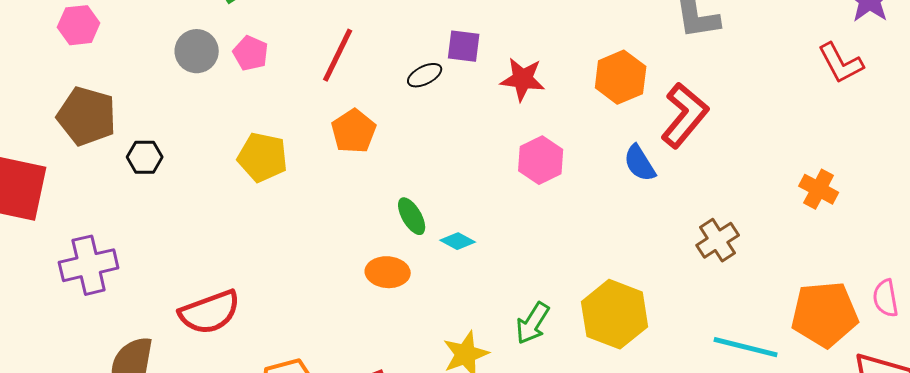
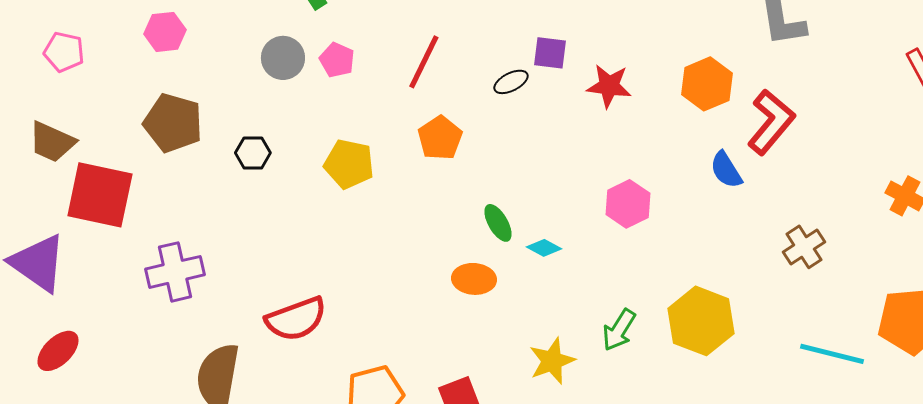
black hexagon: (145, 157) -> (253, 153), moved
pink hexagon: (541, 160) -> (628, 204), moved

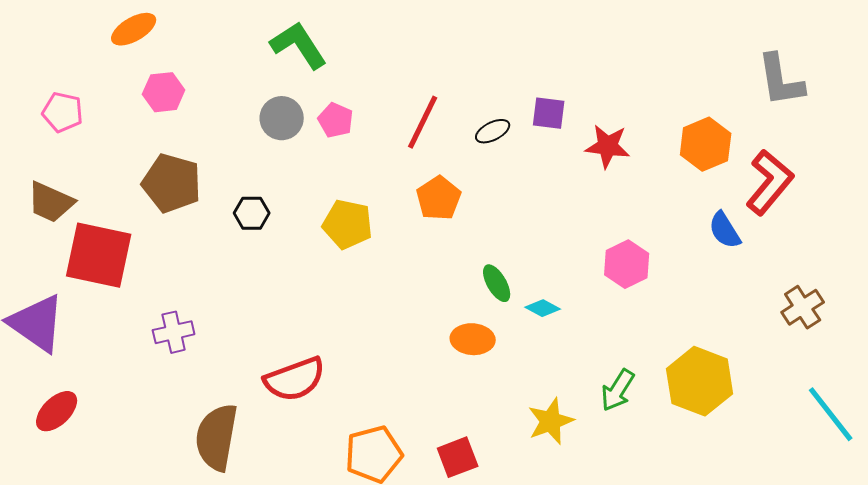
black ellipse: (511, 82) -> (493, 131), moved
purple cross: (175, 272) -> (174, 332), size x0.7
cyan line: (832, 354) -> (831, 414), turned 38

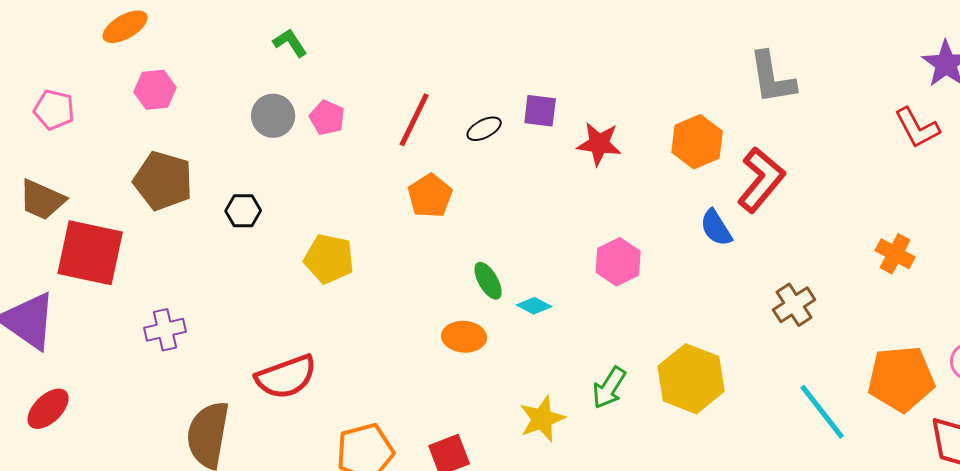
green L-shape: (299, 45) -> (290, 43), size x0.6
yellow pentagon: (348, 224) -> (329, 259), moved

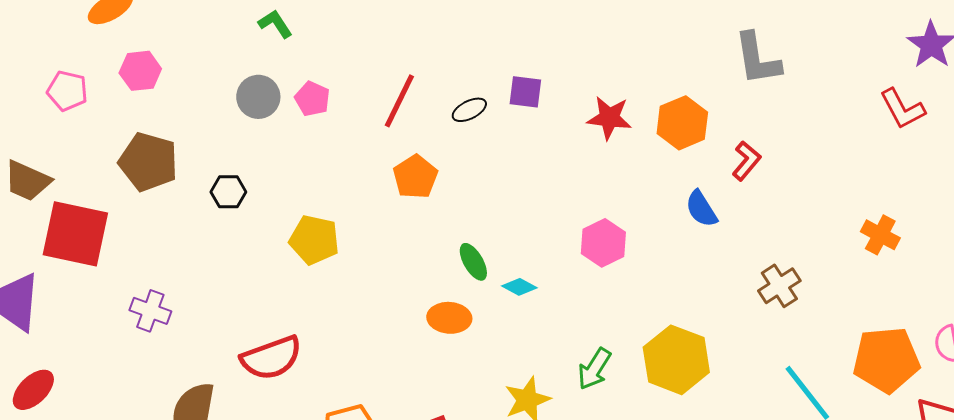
pink pentagon: (54, 110) -> (67, 91), moved
red star: (599, 144) -> (609, 118), moved
red L-shape: (761, 180) -> (746, 161), size x0.6
purple cross: (165, 330) -> (150, 311), turned 33

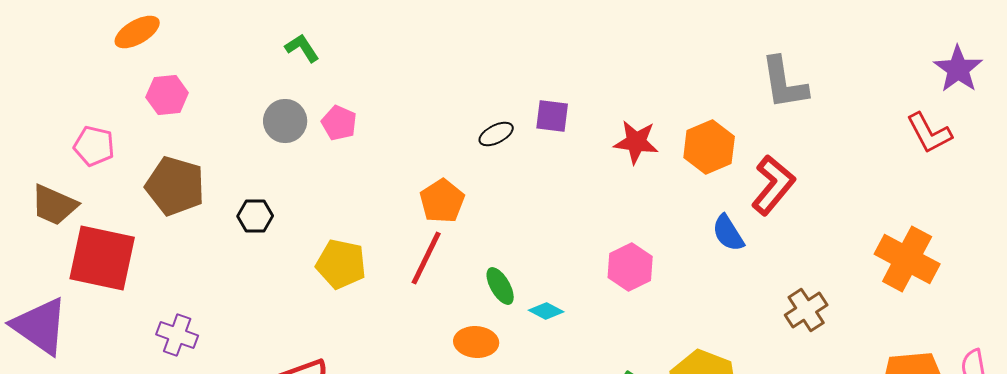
pink pentagon: (67, 91) -> (94, 146), moved
red line: (399, 101) -> (426, 258), moved
red L-shape: (746, 161) -> (773, 185), size x1.5
orange cross: (880, 235) -> (907, 259), size x1.6

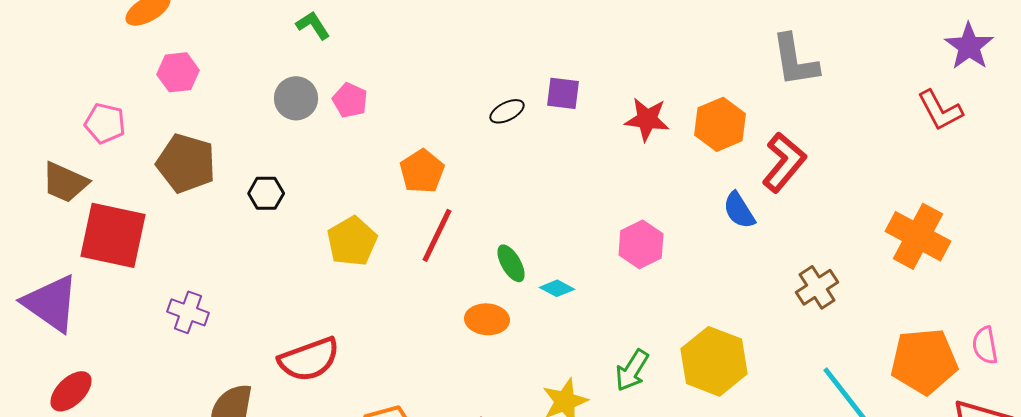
orange pentagon: (442, 201) -> (422, 171), moved
yellow pentagon: (341, 264) -> (352, 241), turned 30

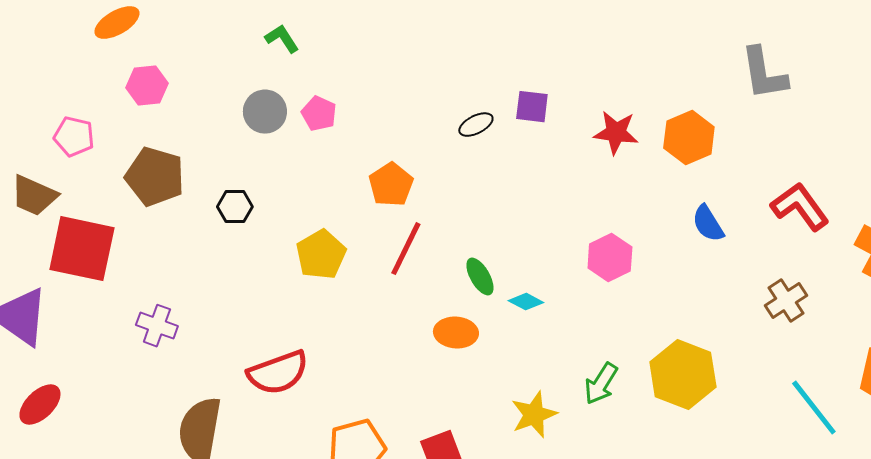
red L-shape: (784, 162) -> (800, 207), moved, turned -76

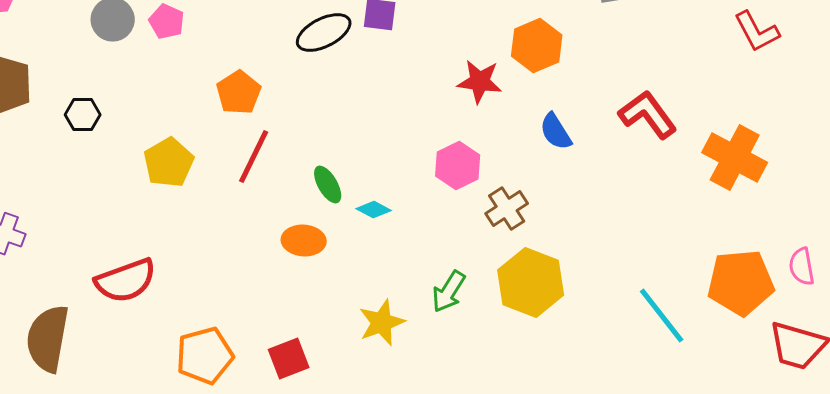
black ellipse: (476, 125) -> (324, 33), size x1.6
red star: (616, 133) -> (480, 82), moved
brown cross: (786, 301) -> (507, 209), moved

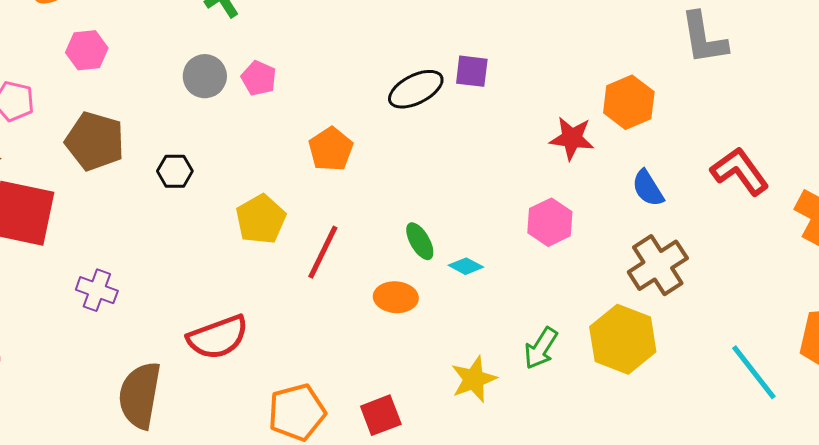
red line: (254, 157) -> (323, 252), moved
brown cross: (507, 209) -> (658, 265), moved, size x1.4

